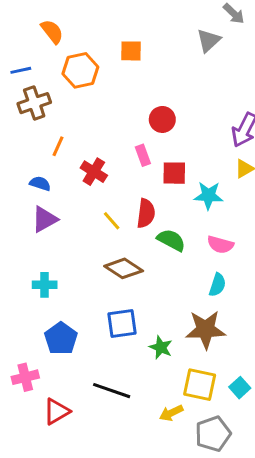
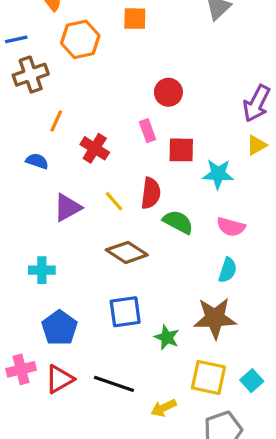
purple triangle: (45, 219) -> (67, 208), moved
red triangle: (57, 411) -> (59, 379), moved
yellow arrow: (171, 413) -> (164, 408), moved

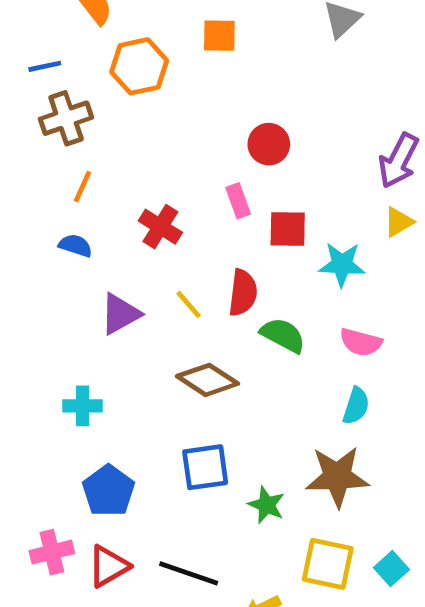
orange line: (56, 121) -> (83, 187), moved

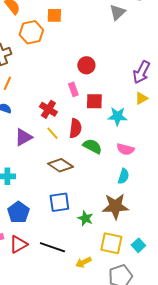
orange square: (219, 36) -> (54, 15), moved
red cross: (160, 227) -> (48, 109), moved

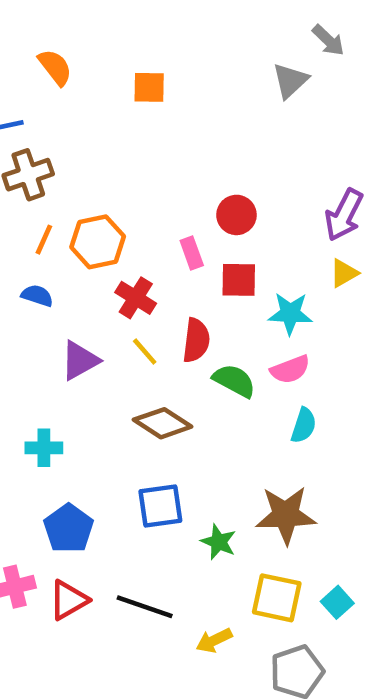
orange hexagon: (31, 32) -> (98, 242), moved
red circle: (86, 65) -> (236, 215), moved
pink semicircle: (125, 149) -> (290, 369), moved, turned -36
cyan semicircle: (123, 176) -> (304, 425), moved

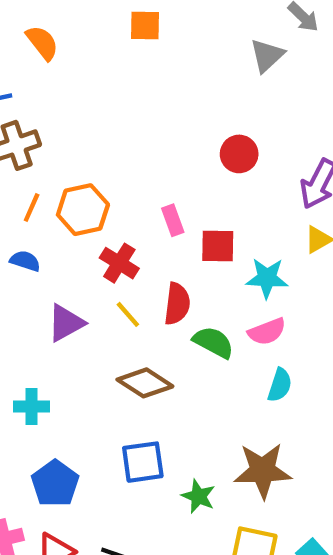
orange square: (149, 87) -> (145, 26), moved
red circle: (236, 215) -> (239, 154), moved

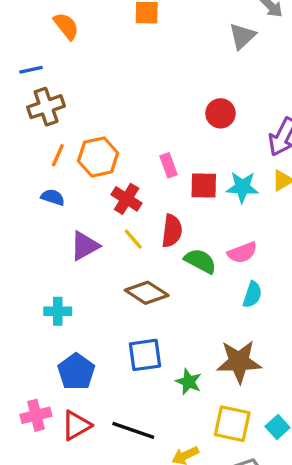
cyan star: (267, 278) -> (242, 187), moved

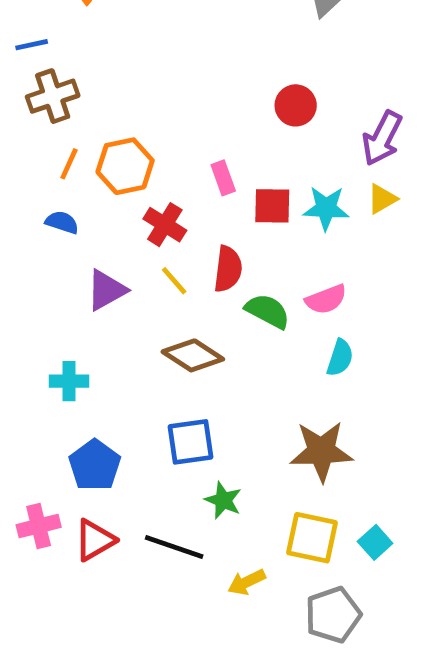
green star: (189, 382) -> (223, 500), moved

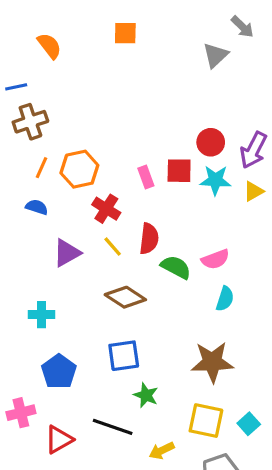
red circle: (296, 105) -> (211, 142), moved
red square: (272, 206) -> (179, 171), moved
cyan star: (326, 208) -> (215, 180), moved
red triangle: (95, 540) -> (59, 440), moved

